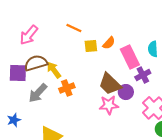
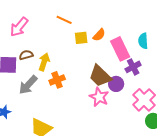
brown semicircle: (36, 63) -> (26, 55), size x0.6
yellow arrow: (54, 70) -> (44, 62), turned 54
pink star: (109, 105) -> (99, 97), turned 30

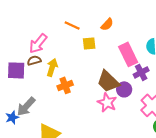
pink arrow: (19, 27) -> (38, 43), moved
orange semicircle: (99, 35) -> (107, 24), moved
gray arrow: (28, 85) -> (26, 106), moved

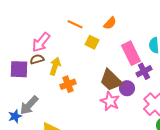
yellow square: (89, 43) -> (92, 42), turned 32

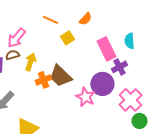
yellow square: (92, 42) -> (67, 38), turned 32
brown trapezoid: (111, 80) -> (60, 76), moved
purple circle: (127, 88) -> (102, 84), size x1.5

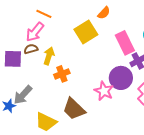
orange line: (50, 20) -> (44, 14), moved
yellow square: (67, 38) -> (86, 32), size x1.6
brown trapezoid: (60, 76) -> (74, 109), moved

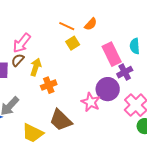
orange line: (44, 14) -> (67, 26), moved
yellow square: (86, 32) -> (73, 43), size x0.6
brown semicircle: (31, 49) -> (18, 60), turned -32

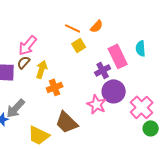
purple cross: (125, 72) -> (103, 70), moved

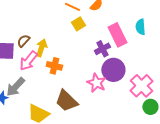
pink arrow: (28, 45) -> (28, 61), moved
orange cross: (55, 87) -> (54, 66), turned 35

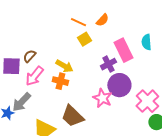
yellow arrow: (41, 48) -> (64, 66), moved, turned 102

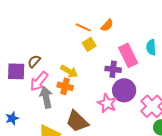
purple cross: (108, 64) -> (113, 69), turned 35
gray arrow: (21, 102) -> (46, 97), moved, turned 125

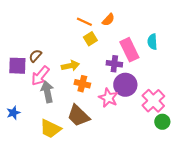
yellow arrow: (69, 71) -> (70, 66), turned -42
orange cross: (65, 86) -> (82, 84), moved

